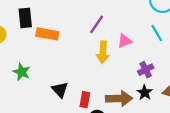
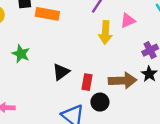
black triangle: (60, 90) -> (61, 72), turned 36

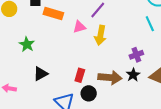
pink triangle: (128, 20) -> (79, 27), moved
black triangle: (61, 72) -> (41, 74), moved

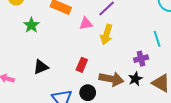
cyan line: (150, 24) -> (157, 39), moved
green star: (27, 44) -> (31, 25), moved
red rectangle: (80, 75) -> (82, 65), moved

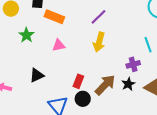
pink triangle: (86, 24) -> (59, 45), moved
red rectangle: (82, 65) -> (78, 81), moved
brown arrow: (111, 79) -> (105, 85), turned -55

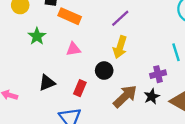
red rectangle: (78, 81) -> (80, 88), moved
black circle: (83, 99) -> (104, 71), moved

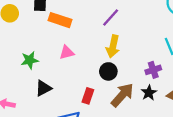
green star: (37, 36) -> (30, 60), moved, turned 30
black circle: (104, 71) -> (108, 71), moved
red rectangle: (80, 88) -> (88, 96), moved

